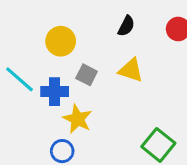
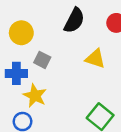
black semicircle: (126, 26) -> (74, 20), size x1.5
yellow triangle: (131, 70) -> (95, 59), moved

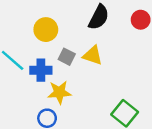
yellow triangle: (95, 59) -> (93, 55), moved
yellow star: (35, 96) -> (59, 92), turned -30

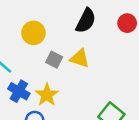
blue cross: (41, 70) -> (19, 91), moved, turned 30
yellow star: (59, 92) -> (47, 95), turned -30

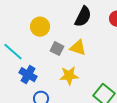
yellow star: (47, 95) -> (69, 76), moved, turned 30

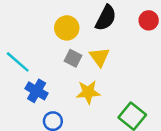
yellow circle: (40, 27) -> (67, 28), moved
yellow triangle: (78, 48) -> (100, 57), turned 36

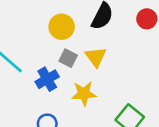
blue cross: (37, 91) -> (47, 79), moved, turned 30

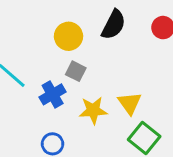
yellow triangle: (96, 57) -> (130, 103), moved

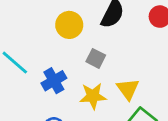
gray square: (76, 71) -> (96, 58), moved

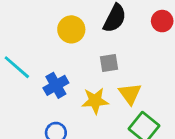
gray square: (96, 58) -> (109, 63), moved, turned -36

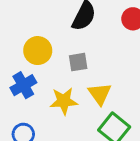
yellow circle: (71, 29) -> (38, 51), moved

